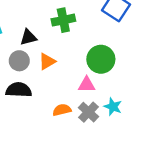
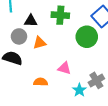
green circle: (101, 59) -> (87, 37), moved
gray cross: (89, 112) -> (96, 80), moved

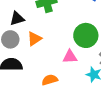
green circle: (87, 37) -> (86, 35), moved

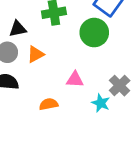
green circle: (86, 35) -> (94, 33), moved

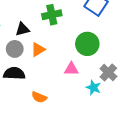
green circle: (94, 33) -> (87, 44), moved
orange semicircle: (49, 104) -> (39, 97), moved, turned -144

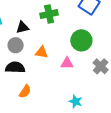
orange triangle: (38, 50) -> (42, 52), moved, turned 40
cyan star: (93, 88) -> (76, 102), moved
orange semicircle: (39, 97) -> (25, 91), moved, turned -80

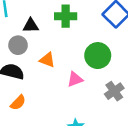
pink triangle: (67, 63) -> (75, 79), turned -32

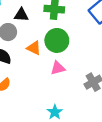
green circle: (98, 56) -> (57, 40), moved

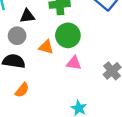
pink triangle: (58, 68) -> (74, 63), turned 35

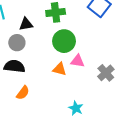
orange triangle: (46, 47) -> (60, 69), moved
pink triangle: (74, 63) -> (78, 61), moved

